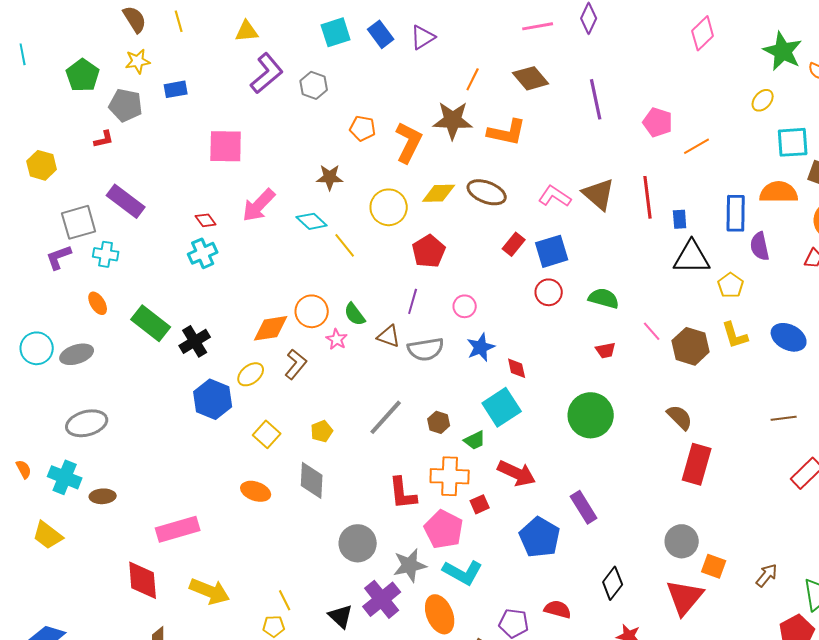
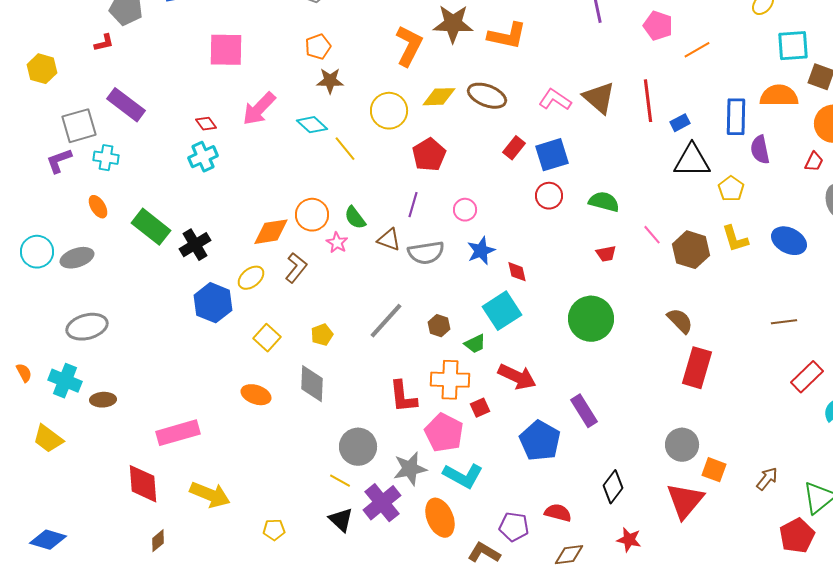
orange pentagon: (363, 128) -> (318, 47), moved, turned -30
blue rectangle: (680, 219) -> (680, 123), turned 66
yellow line: (285, 600) -> (340, 481), moved, turned -35

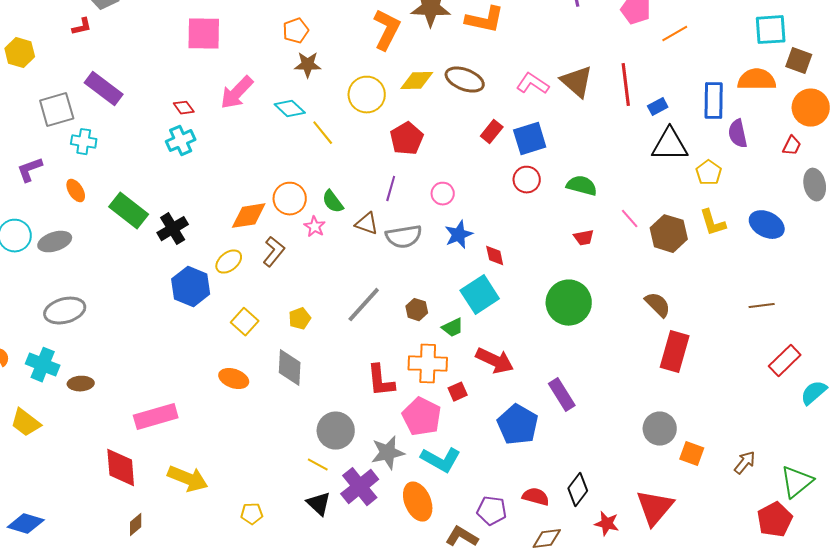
purple L-shape: (59, 161) -> (30, 170), moved
black diamond: (613, 487) -> (578, 490), moved
red triangle: (685, 501) -> (655, 508), moved

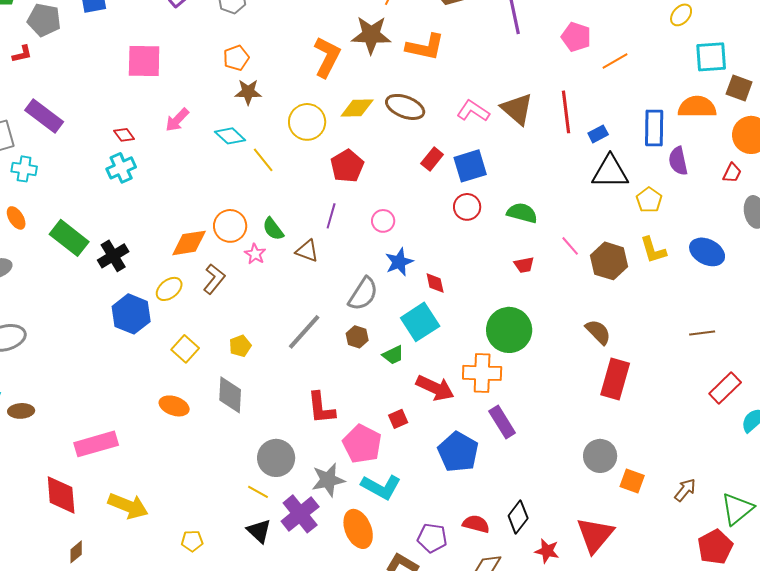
pink arrow: (237, 93) -> (177, 120), size x0.7
gray semicircle: (404, 237) -> (363, 294), moved, turned -48
orange cross: (428, 364) -> (482, 373), moved

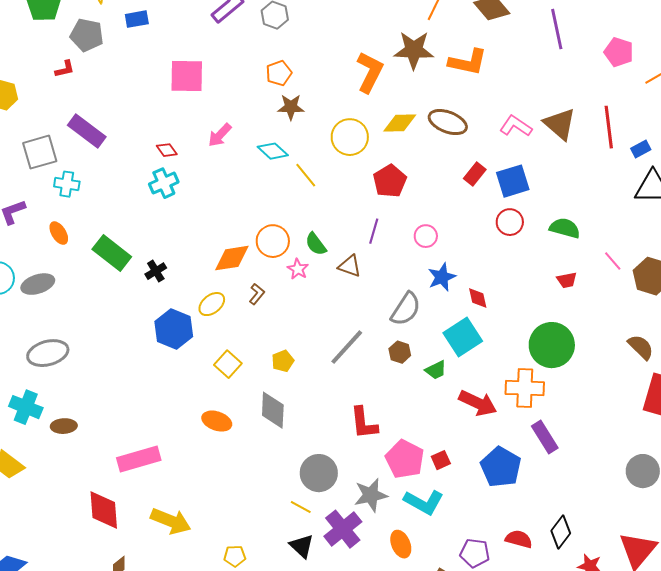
black cross: (113, 256) -> (156, 271), size x0.7
brown L-shape: (214, 279) -> (257, 294), size x0.7
red square: (398, 419) -> (441, 460), moved
orange ellipse: (358, 529) -> (401, 544), size x0.7

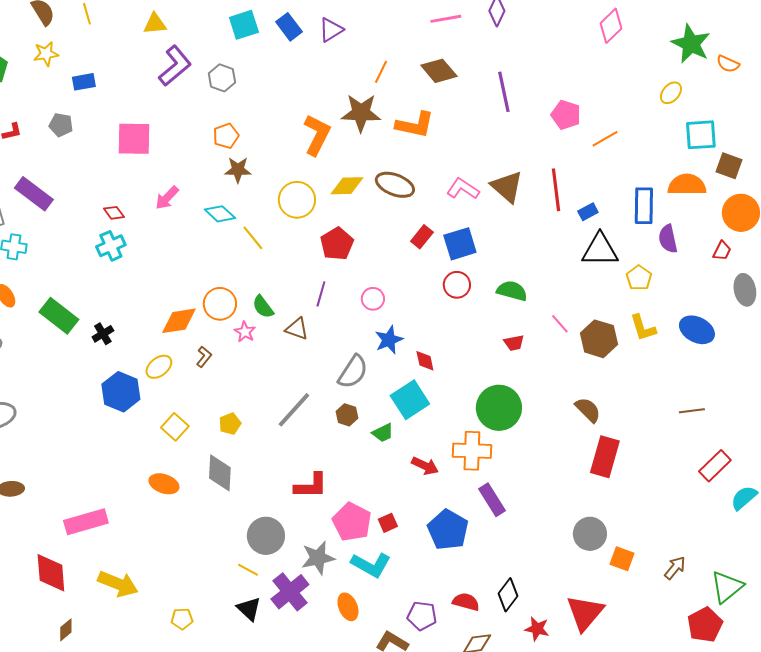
gray pentagon: (87, 35) -> (61, 125), moved, size x0.7
red arrow: (478, 403) -> (425, 466), size x0.7
red L-shape: (364, 423) -> (311, 486), turned -84

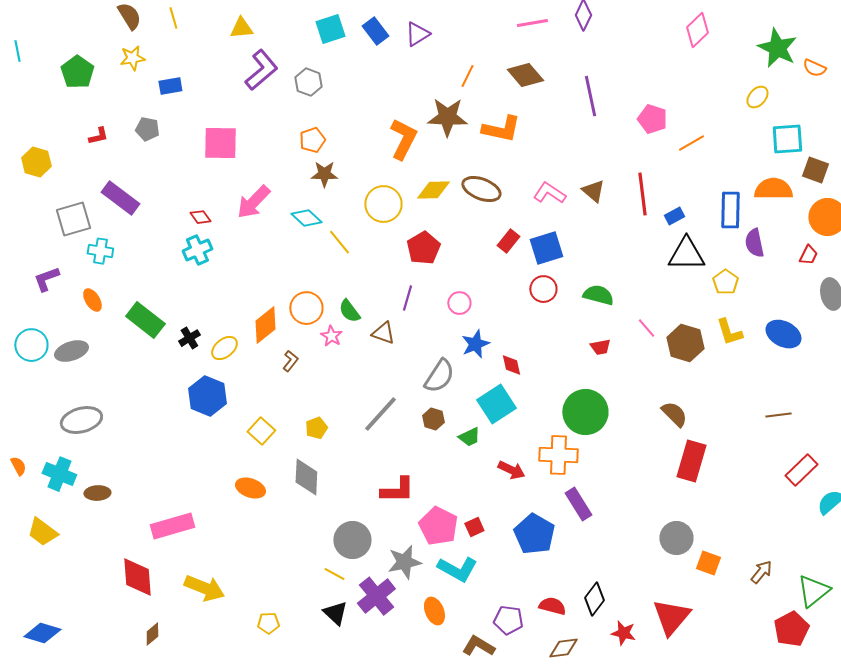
brown triangle: (507, 187) -> (593, 191), size x0.7
pink arrow: (167, 198) -> (253, 202), size x1.4
orange diamond: (179, 321) -> (265, 325), turned -30
yellow ellipse: (159, 367) -> (224, 348), moved

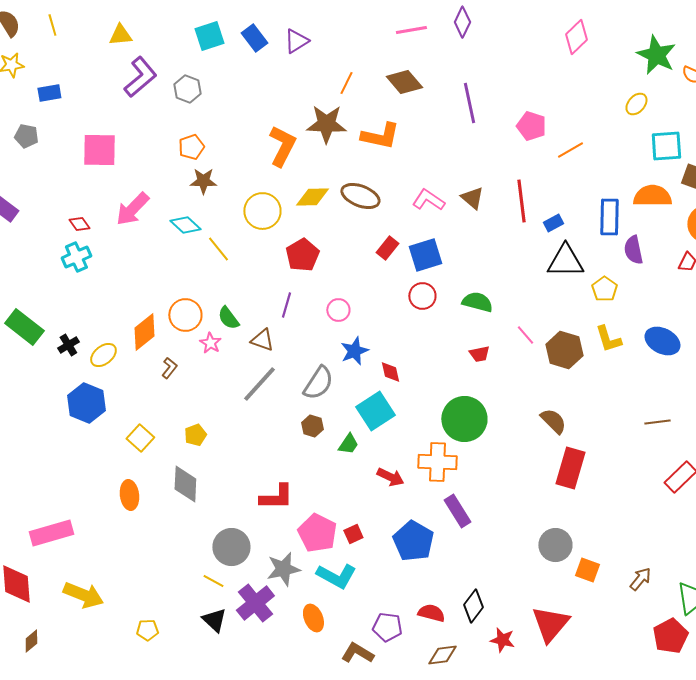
gray line: (380, 414) -> (259, 384), moved
green trapezoid: (469, 437) -> (348, 444), turned -30
orange ellipse: (250, 488) -> (129, 495), turned 64

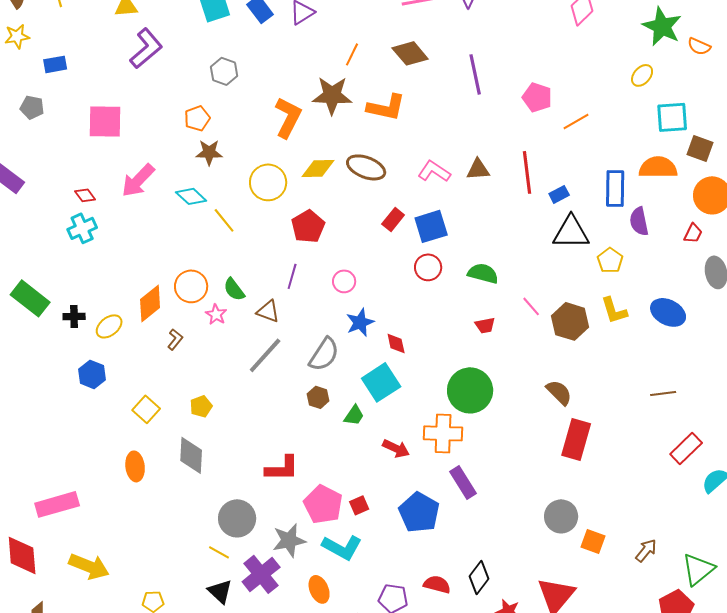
gray hexagon: (187, 89) -> (224, 71), moved
brown triangle: (472, 198) -> (478, 169), turned -45
black cross: (68, 345) -> (74, 316), turned 30
blue hexagon: (86, 403) -> (92, 374), size x0.7

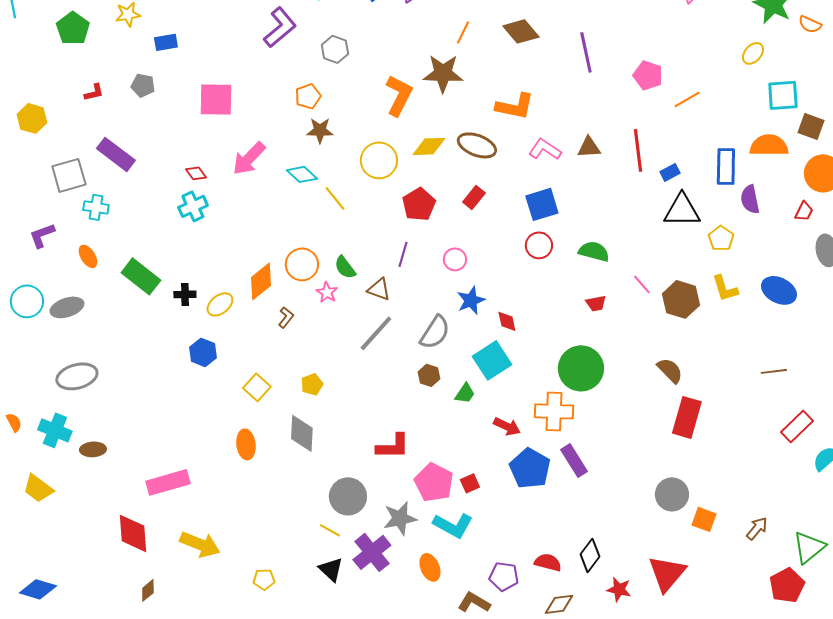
purple L-shape: (146, 48) -> (280, 27), moved
orange L-shape: (386, 107) -> (515, 106), moved
red rectangle: (393, 219) -> (474, 197), moved
blue pentagon: (419, 512) -> (530, 468), moved

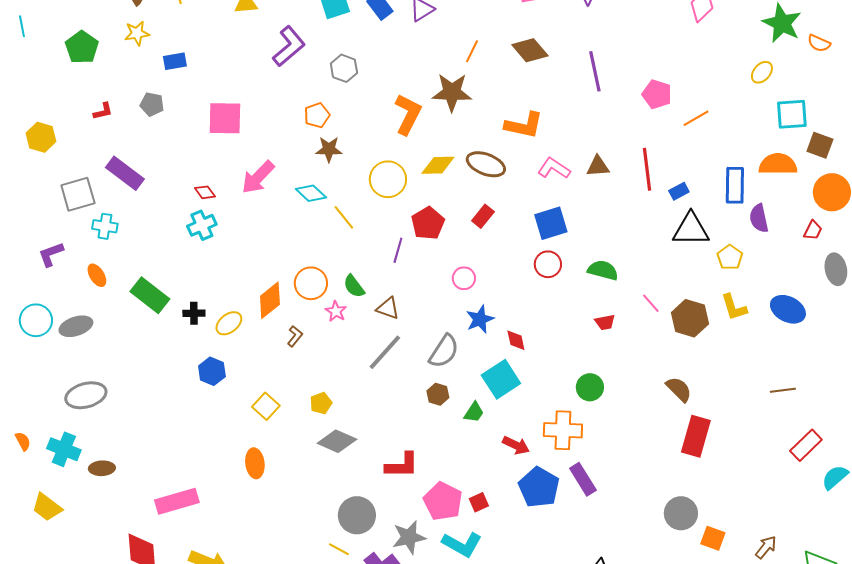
purple line: (403, 254) -> (398, 250), moved
green circle: (581, 368) -> (590, 387), size x0.6
gray diamond: (302, 433) -> (337, 441), moved, turned -69

